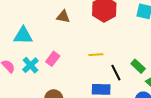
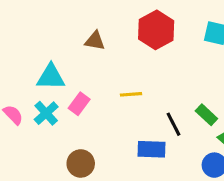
cyan triangle: (23, 36) -> (51, 77), moved
yellow line: (96, 55) -> (131, 94), moved

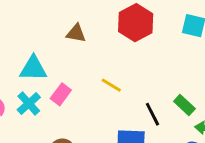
yellow line: (131, 94) -> (111, 85), turned 35

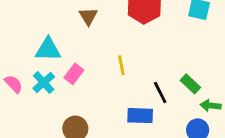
brown triangle: (76, 33) -> (88, 16), turned 48
yellow line: (111, 85) -> (121, 65), turned 48

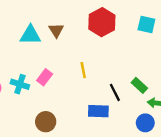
cyan triangle: (48, 49) -> (30, 35), moved
cyan cross: (44, 83) -> (20, 84), turned -30

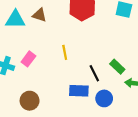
brown triangle: (56, 30) -> (39, 15), turned -40
blue circle: (145, 123) -> (104, 98), moved

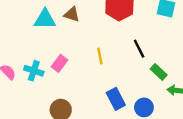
black line: (94, 73) -> (139, 49), moved
blue rectangle: (79, 91) -> (116, 99), turned 60

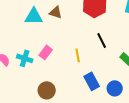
black line: (139, 49) -> (102, 40), moved
yellow line: (100, 56) -> (78, 55), moved

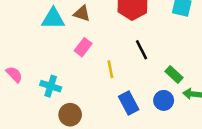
pink rectangle: (46, 52) -> (83, 47), moved
cyan cross: (25, 58) -> (51, 86), moved
blue circle: (115, 88) -> (164, 100), moved

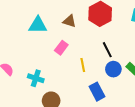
brown triangle: (82, 13) -> (69, 21), moved
blue circle: (164, 100) -> (113, 69), moved

